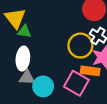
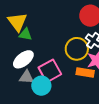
white ellipse: (23, 59) -> (23, 59), turned 45
pink square: (76, 83) -> (50, 71), moved, turned 30

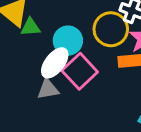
white ellipse: (23, 59) -> (55, 63), moved
cyan circle: (41, 86) -> (68, 41), moved

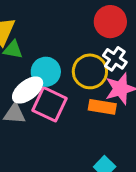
pink square: (80, 71) -> (50, 104), turned -36

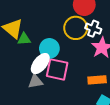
yellow circle: (90, 71) -> (76, 28), moved
orange rectangle: (102, 107) -> (97, 80), moved

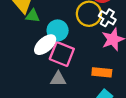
gray triangle: (35, 81) -> (58, 79), moved

